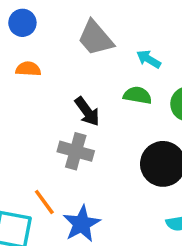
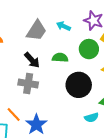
gray trapezoid: (95, 38) -> (36, 31), moved, turned -100
green semicircle: (137, 95) -> (60, 58), moved

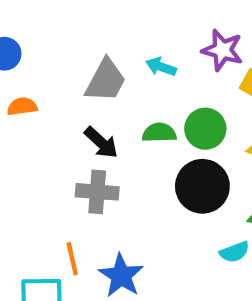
green circle: (89, 49) -> (205, 129), moved
orange line: (14, 115) -> (72, 259), turned 35

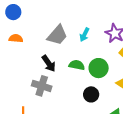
cyan arrow: (161, 67) -> (85, 35), turned -96
black circle: (202, 186) -> (91, 94), size x0.6

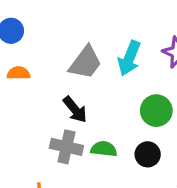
cyan arrow: (85, 35) -> (129, 58), size x1.5
green semicircle: (77, 65) -> (104, 149), moved

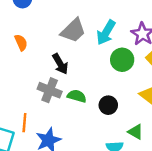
orange semicircle: (19, 73) -> (21, 42), moved, turned 56
green circle: (156, 111) -> (122, 60), moved

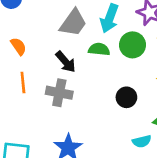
green semicircle: (77, 96) -> (99, 49), moved
orange line: (24, 123) -> (23, 82), moved

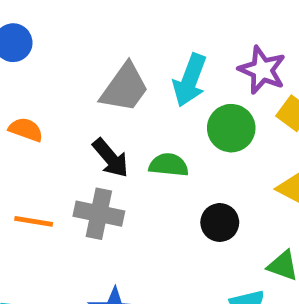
orange semicircle: (18, 46) -> (26, 130), turned -36
green semicircle: (99, 49) -> (169, 165), moved
orange line: (23, 82) -> (34, 221), moved, turned -75

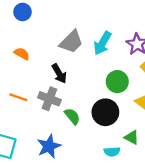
green circle: (231, 128) -> (117, 82), moved
green semicircle: (169, 165) -> (72, 116), moved, turned 36
black circle: (220, 222) -> (105, 112), size x1.5

